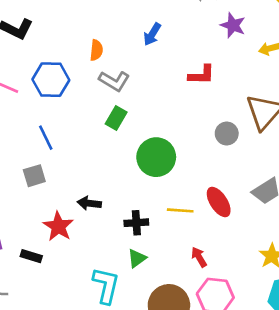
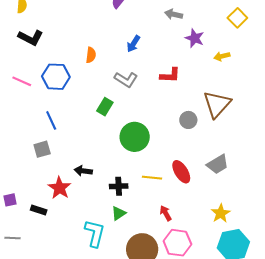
gray L-shape: (114, 81) -> (126, 79), moved

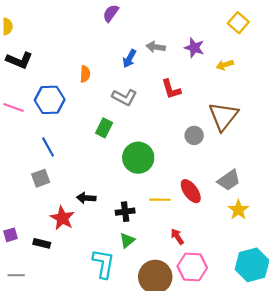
gray arrow: (174, 14) -> (156, 47), moved
red L-shape: (170, 75) -> (171, 89), turned 75
yellow star: (221, 213) -> (238, 210), moved

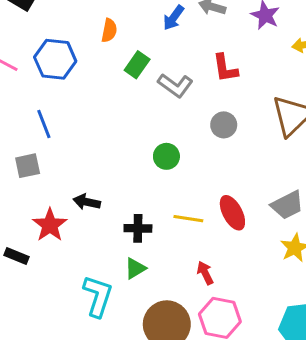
gray L-shape: (124, 97) -> (175, 85), moved
green rectangle: (104, 128) -> (137, 65), moved
gray circle: (194, 135) -> (224, 125), moved
green circle: (138, 158) -> (166, 156), size x0.6

